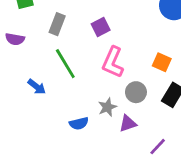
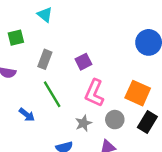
orange square: (162, 62) -> (138, 93), size x1.5
gray star: (107, 107) -> (83, 123), moved

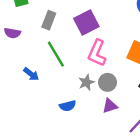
purple square: (83, 62) -> (86, 22), size x1.5
gray circle: (115, 120) -> (108, 82), moved

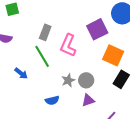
gray rectangle: (49, 20) -> (45, 32), moved
purple square: (86, 22) -> (97, 29), moved
pink L-shape: (97, 53) -> (68, 45), moved

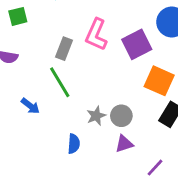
pink L-shape: (68, 45) -> (96, 35), moved
blue semicircle: (52, 100) -> (74, 144), turned -72

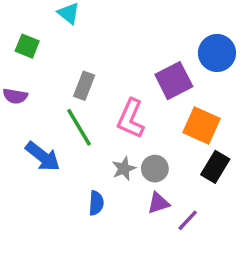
green square: (18, 16) -> (27, 46), turned 36
pink L-shape: (96, 35) -> (131, 119), moved
blue arrow: (30, 106) -> (43, 156), size x1.5
purple line: (155, 168) -> (188, 220), moved

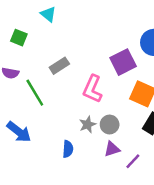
gray rectangle: (84, 86) -> (59, 66), turned 36
green line: (79, 127) -> (35, 93), moved
blue arrow: (43, 156) -> (19, 132), moved

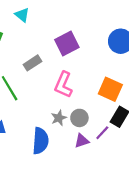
purple square: (123, 62) -> (67, 44), moved
blue semicircle: (68, 149) -> (40, 141), size x1.6
purple line: (133, 161) -> (102, 133), moved

